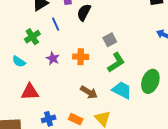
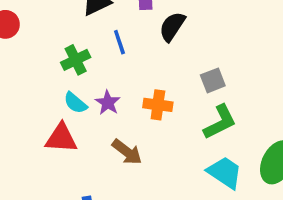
cyan semicircle: (19, 62) -> (75, 103), moved
red triangle: (30, 92) -> (61, 138), moved
brown arrow: (89, 92) -> (127, 152), moved

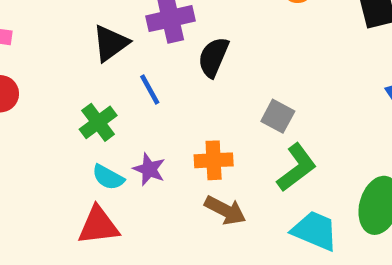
gray square: (213, 80) -> (278, 116), turned -30
brown arrow: (127, 152) -> (225, 210), moved

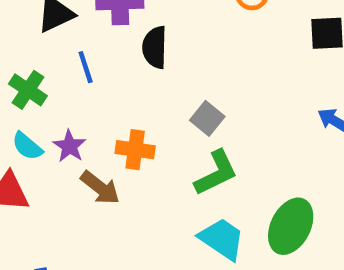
black semicircle: (213, 57) -> (155, 47), turned -33
green cross: (98, 122) -> (28, 90), turned -30
brown arrow: (225, 210) -> (100, 188), moved

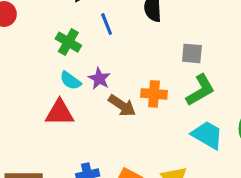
gray square: (207, 118) -> (192, 53), turned -30
orange cross: (135, 150) -> (154, 94), moved

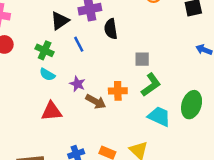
green cross: (68, 42) -> (45, 50), moved
cyan semicircle: (70, 81) -> (47, 75), moved

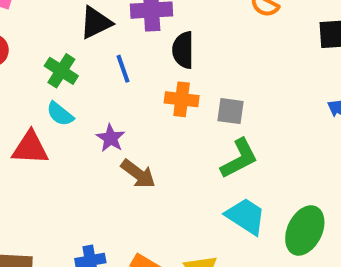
orange cross: (118, 91) -> (182, 99), moved
green ellipse: (192, 105) -> (305, 230), moved
red triangle: (51, 111) -> (30, 148), moved

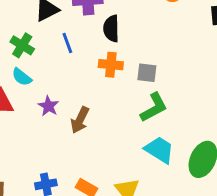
purple star: (111, 138) -> (48, 106), moved
brown arrow: (138, 174) -> (80, 120), turned 80

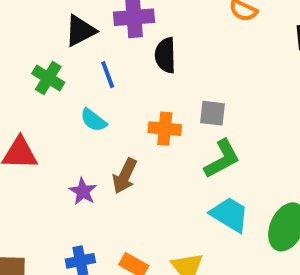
orange cross: (111, 65) -> (165, 129), moved
cyan semicircle: (22, 77) -> (93, 120), moved
purple star: (48, 106) -> (83, 191), moved

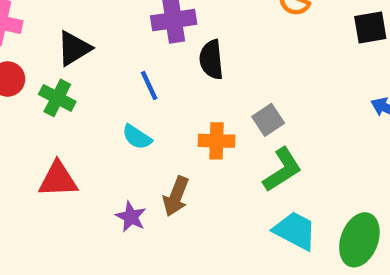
black triangle: (80, 31) -> (74, 48), moved
green cross: (48, 78) -> (57, 98), moved
gray square: (213, 113) -> (268, 120), turned -36

